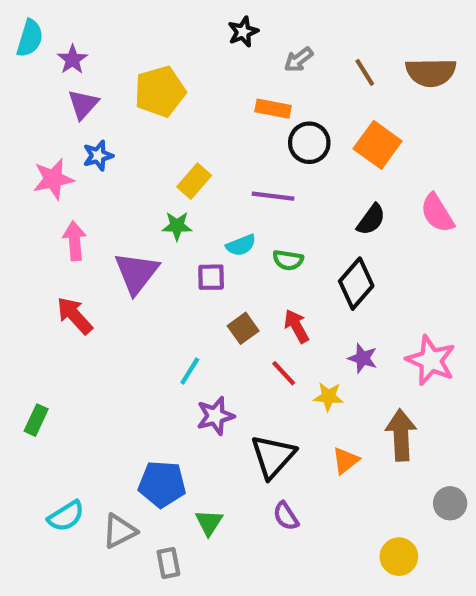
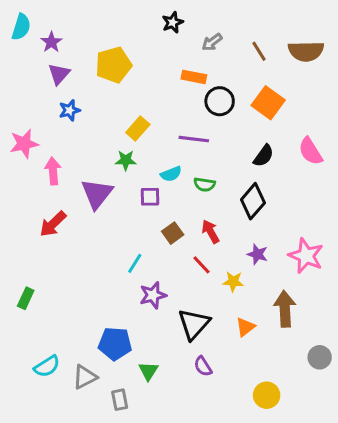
pink star: (53, 179) -> (24, 144), moved
red arrow: (75, 316) -> (53, 224), turned -92
yellow circle: (399, 557) -> (267, 395), moved

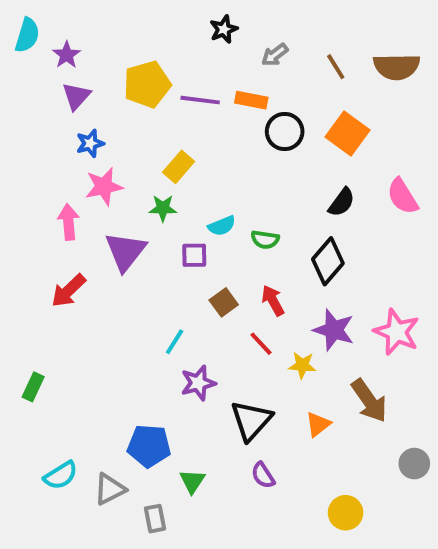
purple line: (194, 139) -> (200, 100), moved
pink star: (24, 144) -> (104, 187), moved
purple star: (257, 254) -> (334, 330), size x1.5
brown arrow: (285, 309) -> (369, 401), turned 148

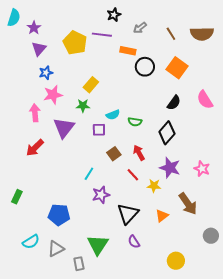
yellow pentagon: (147, 84) -> (75, 43), turned -30
purple line: (200, 100) -> (102, 35), moved
pink star: (397, 332) -> (202, 169), size x0.7
blue pentagon: (149, 446) -> (59, 215), moved
green triangle: (192, 481) -> (98, 245), size x1.6

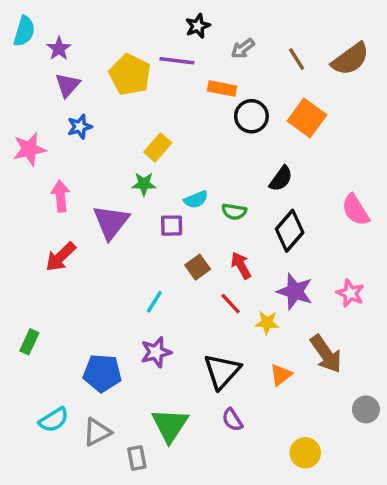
brown semicircle: (202, 34) -> (350, 59), turned -35
pink star: (53, 95) -> (29, 149), moved
pink semicircle: (205, 100) -> (356, 210), moved
black semicircle: (174, 103) -> (281, 179), moved
purple star: (101, 195) -> (156, 352), moved

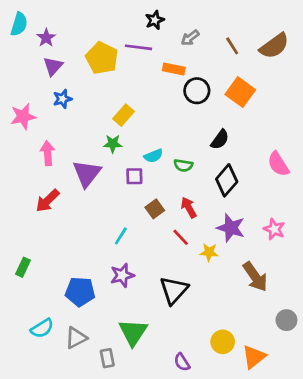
orange triangle: (281, 375) -> (254, 357), moved, size x1.4
purple semicircle: (232, 420) -> (182, 362), moved
yellow circle: (305, 453) -> (223, 342), moved

